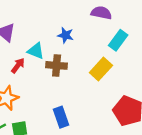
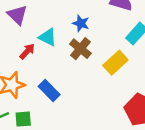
brown cross: (57, 65) -> (80, 49), moved, turned 30
blue rectangle: (61, 117) -> (49, 90), moved, turned -30

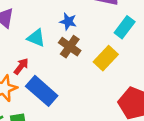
red arrow: (27, 51) -> (21, 66), moved
blue rectangle: (49, 90) -> (42, 91), size x1.4

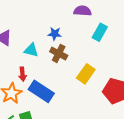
yellow rectangle: (106, 58) -> (86, 74), moved
red arrow: (21, 66) -> (23, 74), turned 144

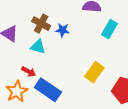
brown cross: (59, 53) -> (41, 24), moved
red arrow: (23, 74) -> (29, 72), turned -56

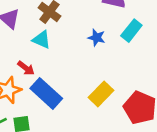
blue star: (63, 30) -> (97, 38), moved
yellow rectangle: (94, 72) -> (101, 94), moved

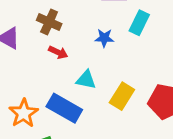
cyan triangle: (42, 40) -> (86, 80), moved
red arrow: (26, 68) -> (58, 52), moved

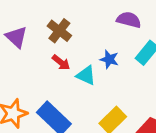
cyan triangle: (86, 80) -> (86, 75), moved

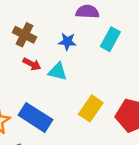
blue star: (109, 59) -> (67, 42), moved

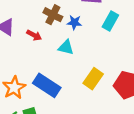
brown cross: (25, 35) -> (53, 15), moved
red arrow: (32, 64) -> (34, 35), moved

